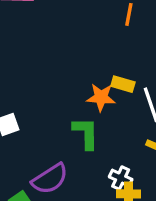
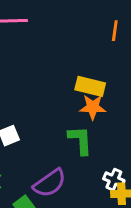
yellow rectangle: (123, 84) -> (90, 86), moved, size x1.4

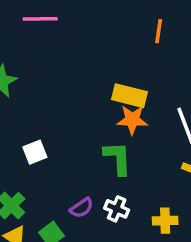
white cross: (114, 180) -> (117, 209), moved
purple semicircle: (50, 183) -> (82, 208), size x0.6

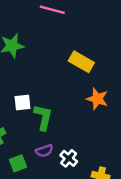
yellow rectangle: (130, 96) -> (81, 62), moved
green L-shape: (118, 158) -> (43, 117), moved

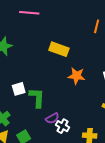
purple semicircle: (44, 151) -> (52, 118), moved

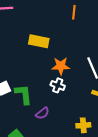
white cross: (62, 126) -> (58, 85), moved

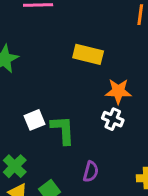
purple semicircle: (42, 113) -> (91, 172), moved, turned -40

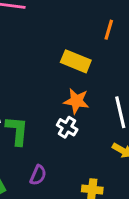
yellow rectangle: (88, 54) -> (76, 61), moved

